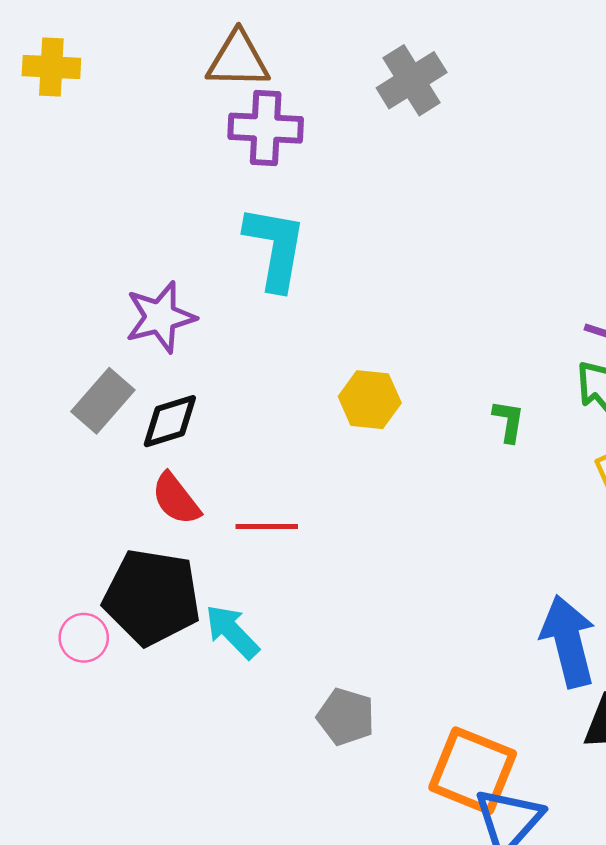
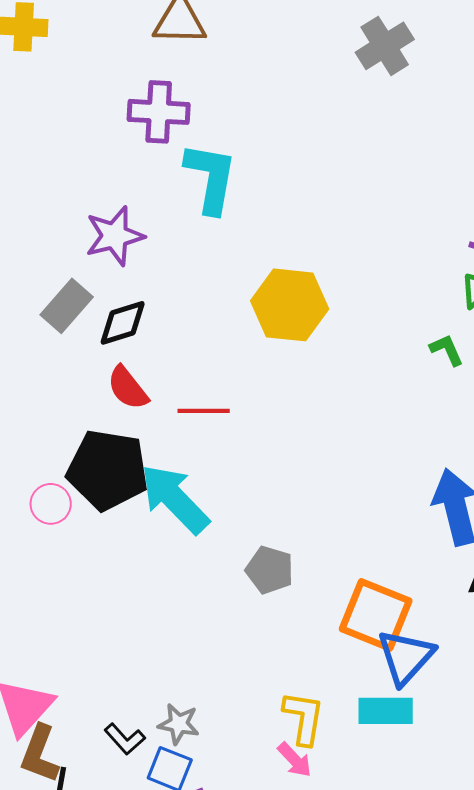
gray cross: (412, 80) -> (385, 46), moved
purple cross: (266, 128) -> (159, 112), moved
yellow hexagon: (370, 400) -> (290, 305), size x1.5
green L-shape: (509, 421) -> (447, 350), moved, turned -33
cyan arrow: (232, 632) -> (175, 499), size x1.5

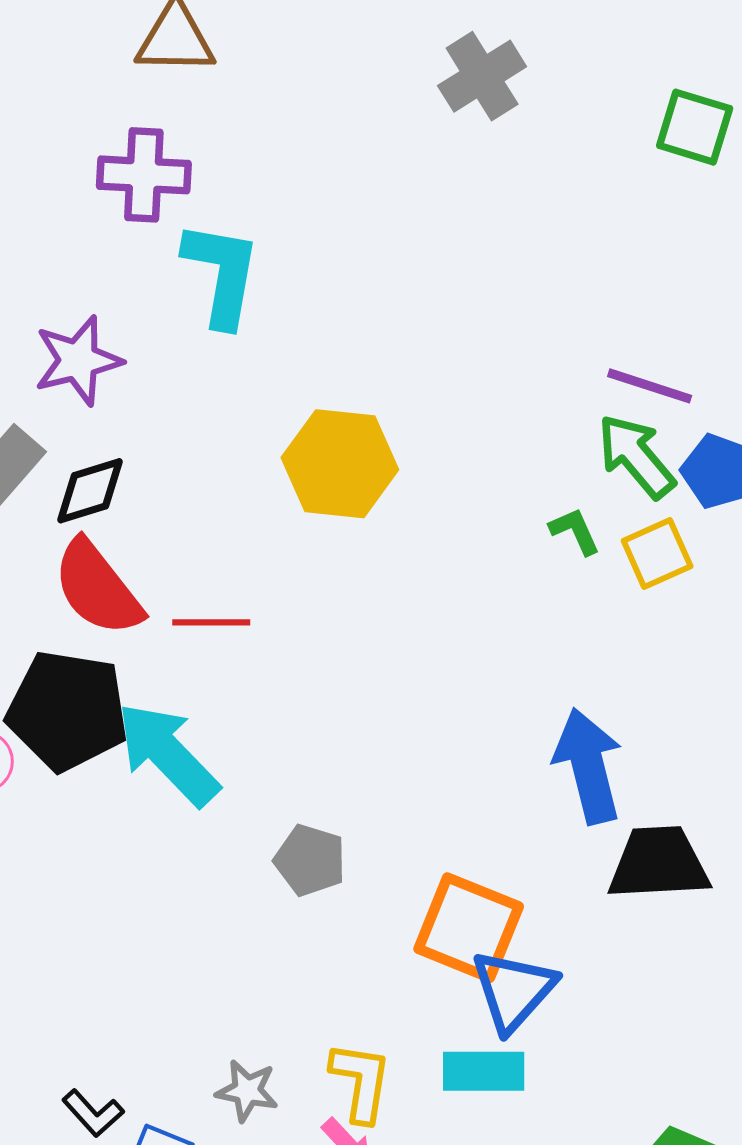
red semicircle: (128, 388) -> (97, 588), size x1.5
gray star: (179, 724) -> (247, 1091), moved

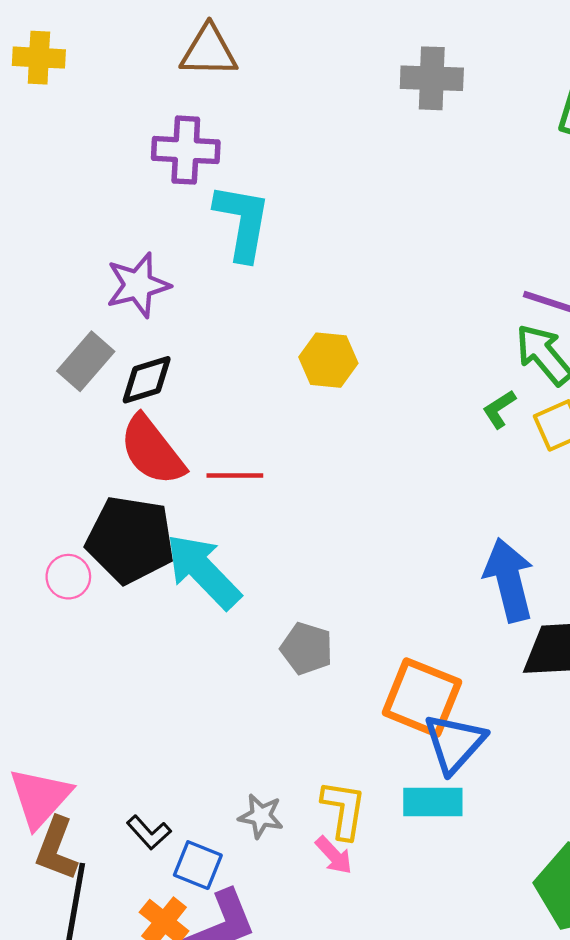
gray cross: (482, 76) -> (432, 78), turned 34
yellow hexagon: (340, 464) -> (328, 360), size x0.7
green L-shape: (575, 531) -> (499, 409), turned -99

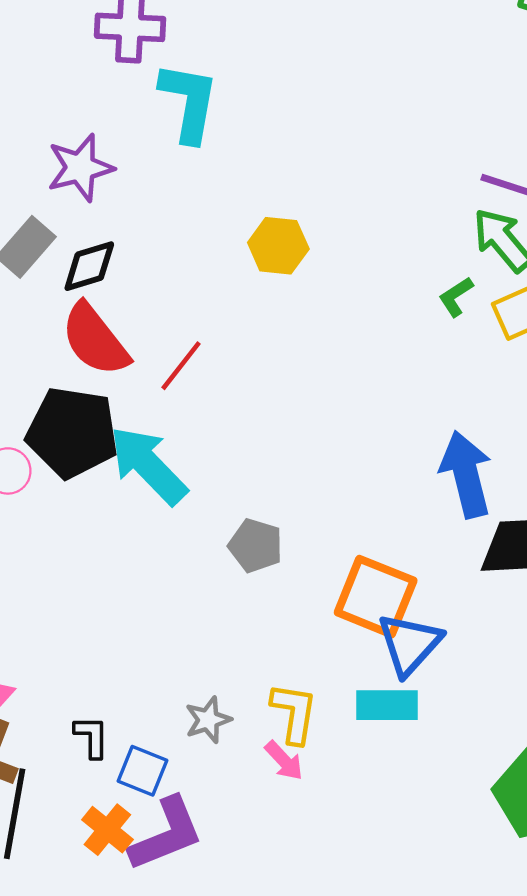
red line: (235, 475) -> (181, 366), turned -52
gray star: (261, 816) -> (208, 720), turned -30
black L-shape: (149, 832) -> (92, 737), turned -138

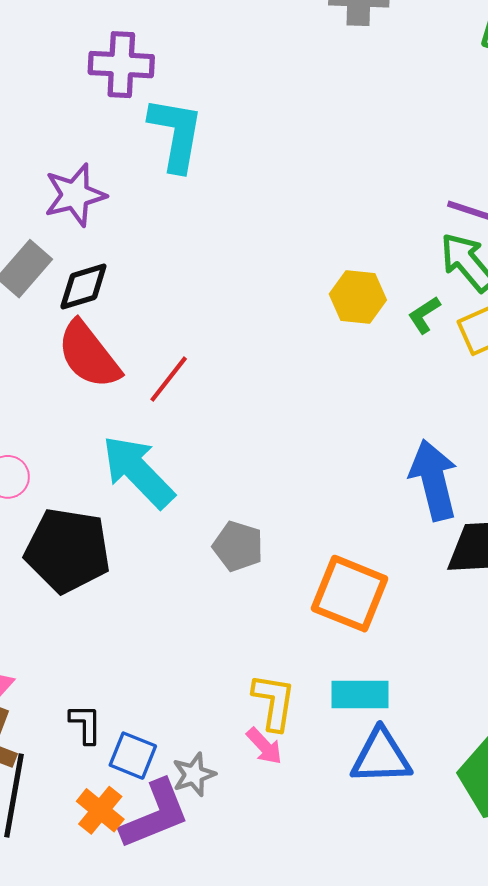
yellow hexagon: (278, 246) -> (358, 297), moved
black pentagon: (72, 432) -> (68, 550), moved
blue triangle: (410, 644) -> (381, 757), moved, turned 46
gray star: (208, 720) -> (194, 774), moved

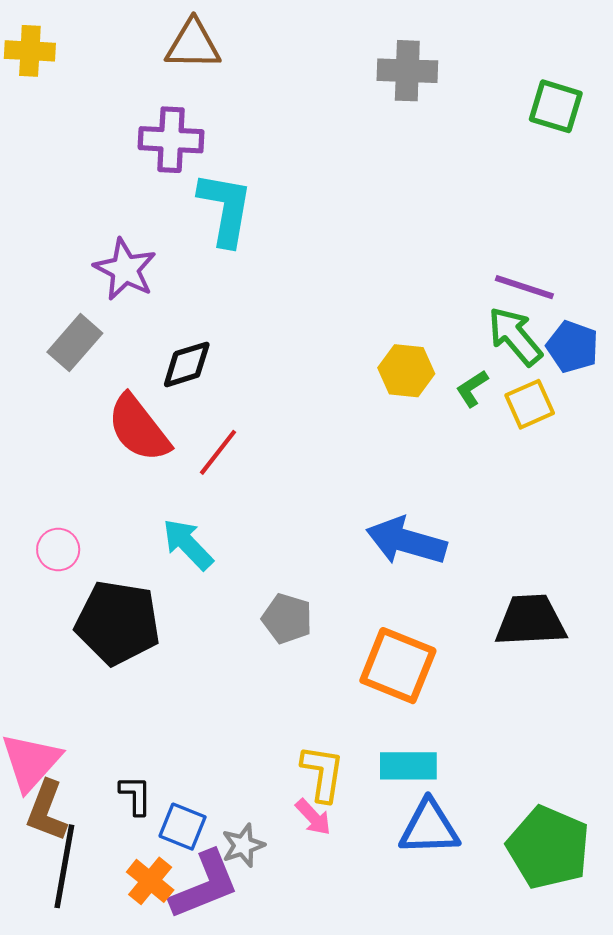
purple star: (75, 195) -> (125, 269), turned -30
black diamond: (83, 286) -> (187, 364), moved
cyan arrow: (138, 472) -> (188, 544), size x0.7
blue arrow: (434, 480) -> (406, 541), moved, turned -60

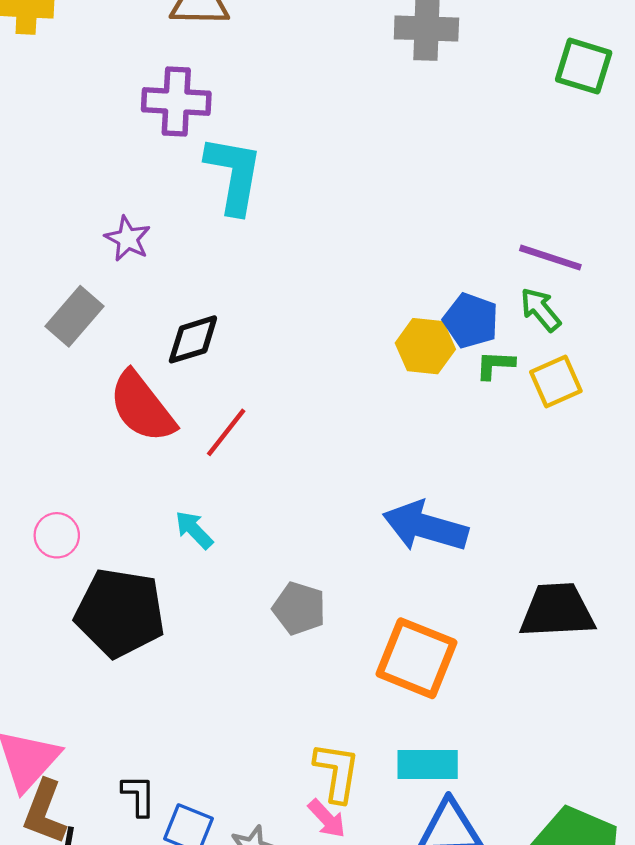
purple star: (125, 269) -> (128, 239), size x0.7
green arrow: (515, 336) -> (540, 310), size x0.7
blue pentagon: (572, 347) -> (471, 321), moved
green L-shape: (472, 389) -> (495, 365), turned 36
cyan arrow: (188, 544) -> (194, 530), size x0.7

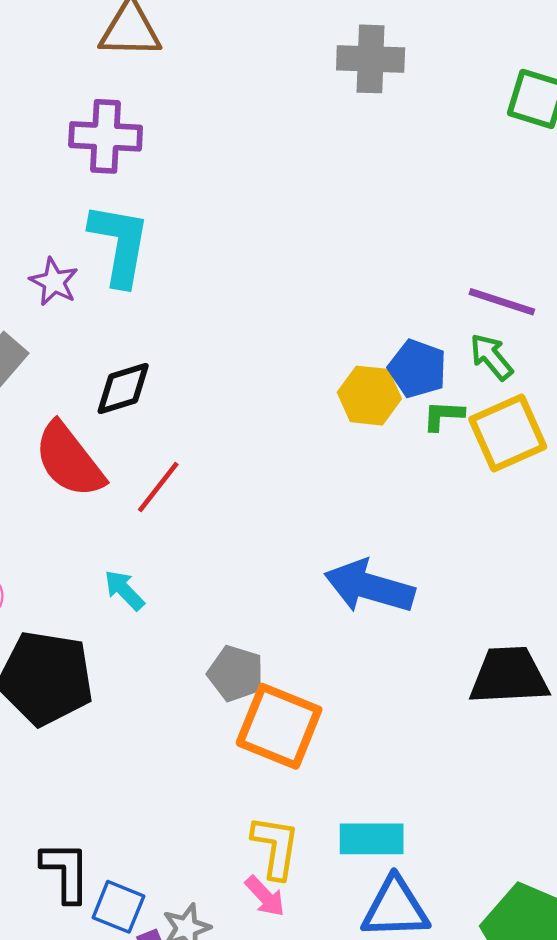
cyan L-shape: (234, 175) -> (120, 244), moved
yellow square: (556, 381) -> (508, 433), size x1.4
orange square: (416, 658) -> (279, 726), moved
black L-shape: (139, 795) -> (66, 872), size x1.4

